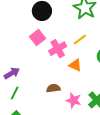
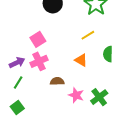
pink square: (37, 38) -> (38, 39), moved
pink cross: (58, 49) -> (39, 61), moved

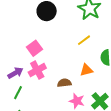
orange triangle: (81, 60) -> (86, 70), moved, turned -40
brown semicircle: (57, 81) -> (64, 83), moved

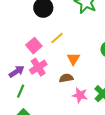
yellow line: (84, 40) -> (57, 38), moved
orange triangle: (86, 70) -> (73, 59), moved, turned -40

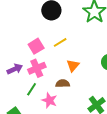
green line: (21, 91) -> (32, 89), moved
pink star: (80, 95) -> (49, 100), moved

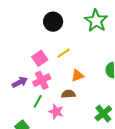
orange triangle: (73, 66) -> (78, 76), turned 32

